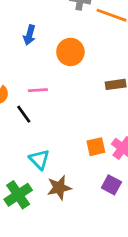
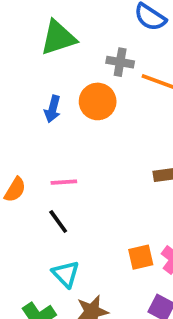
orange circle: (70, 52) -> (98, 101), moved
black line: (24, 114) -> (58, 222), moved

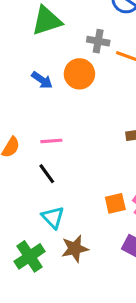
blue arrow: (53, 109) -> (42, 80), turned -70

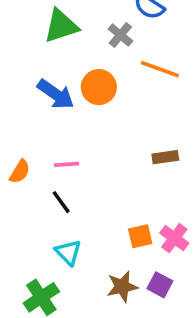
gray cross: (98, 41) -> (120, 35), moved, turned 30
blue arrow: (42, 80) -> (56, 94), size x1.5
brown star: (75, 249) -> (122, 287), moved

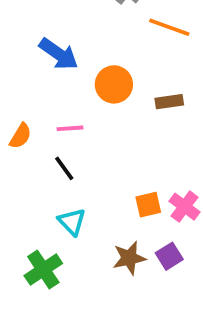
orange circle: (99, 87) -> (114, 84), moved
brown rectangle: (165, 157) -> (169, 102), moved
purple square: (160, 285) -> (169, 256), turned 30

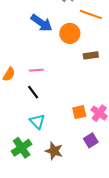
blue arrow: (59, 54) -> (41, 23), moved
orange circle: (114, 84) -> (70, 33), moved
brown star: (129, 258) -> (54, 151), moved, turned 30

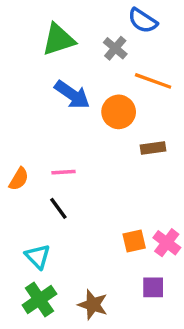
cyan triangle: (37, 121) -> (38, 256), moved
purple square: (91, 140) -> (153, 287), turned 32

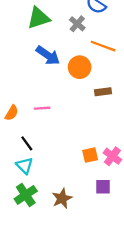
black line: (58, 208) -> (27, 143), moved
brown star: (93, 305) -> (62, 198), turned 30

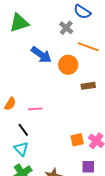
green triangle: (39, 18) -> (19, 23), moved
pink line: (42, 108) -> (35, 109), moved

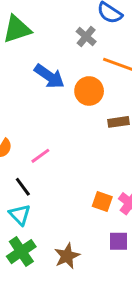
pink line: (35, 109) -> (40, 156), turned -32
orange square: (77, 140) -> (102, 201), turned 32

